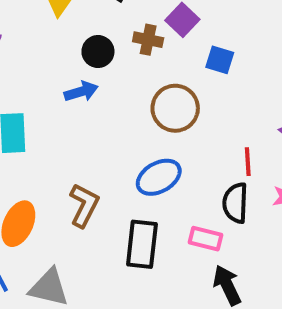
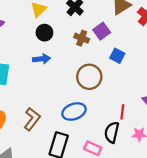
black circle: (98, 52) -> (44, 33), moved

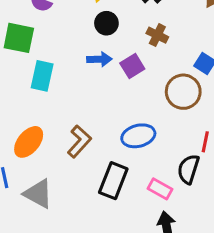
purple square: (102, 31) -> (132, 66), moved
brown circle: (89, 77) -> (183, 92), moved

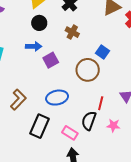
purple square: (132, 66) -> (51, 60), moved

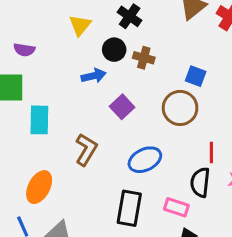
black circle: (39, 23) -> (114, 50), moved
blue arrow: (34, 46) -> (94, 76), moved
brown L-shape: (18, 100) -> (86, 149), moved

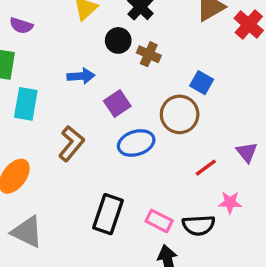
blue arrow: (94, 76) -> (81, 76), moved
red line: (211, 152) -> (206, 168), turned 45
blue ellipse: (145, 160) -> (136, 143), moved
black semicircle: (200, 182) -> (199, 225), moved, turned -108

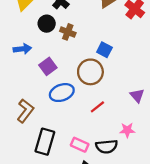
brown L-shape: (71, 144) -> (25, 111), moved
red line: (206, 168) -> (97, 107), moved

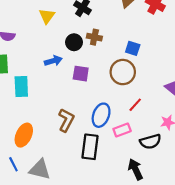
black circle: (47, 24) -> (74, 42), moved
purple square: (48, 66) -> (81, 74), turned -35
blue ellipse: (62, 93) -> (101, 115), moved, turned -40
pink rectangle: (80, 145) -> (122, 130), moved, turned -35

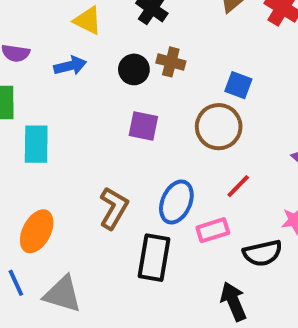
yellow triangle: (47, 16) -> (88, 20), turned -42
blue arrow: (53, 61) -> (70, 66), moved

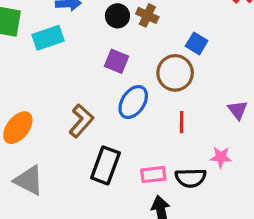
cyan rectangle: (36, 144) -> (48, 38), moved, turned 60
red line: (238, 186) -> (182, 122), turned -55
blue ellipse: (176, 202) -> (133, 102), moved
pink rectangle: (213, 230) -> (153, 174), moved

